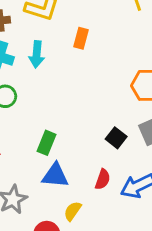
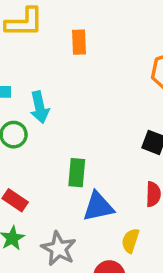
cyan arrow: (37, 54) -> (40, 107), moved

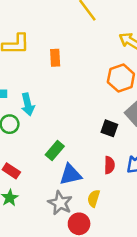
green rectangle: (77, 173) -> (55, 151), turned 36
gray star: (59, 249) -> (60, 203), moved

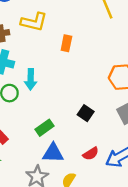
black square: (109, 128) -> (86, 113), moved
red semicircle: (109, 165) -> (91, 154), turned 42

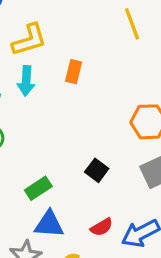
yellow L-shape: (34, 22) -> (29, 40), turned -32
cyan arrow: (31, 79) -> (26, 81), moved

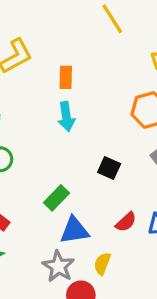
cyan arrow: (26, 81) -> (66, 117), moved

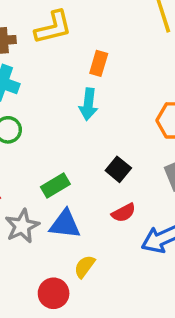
red semicircle: (126, 222) -> (124, 213), moved
gray star: (58, 266) -> (22, 226), moved

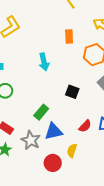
orange rectangle: (99, 63) -> (69, 36), moved
red semicircle: (124, 213) -> (85, 126), moved
red circle: (54, 293) -> (53, 163), moved

